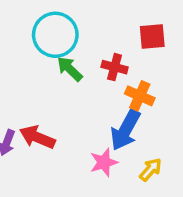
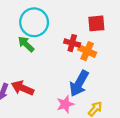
green arrow: (70, 69) -> (26, 44), moved
orange cross: (140, 96) -> (87, 51), moved

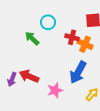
cyan circle: (34, 22) -> (48, 22), moved, size x0.6
pink star: (65, 104) -> (55, 90), moved

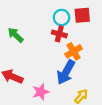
cyan circle: (48, 22) -> (61, 17), moved
orange cross: (85, 44) -> (74, 51), moved, turned 35

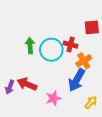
cyan circle: (61, 17) -> (51, 50), moved, size x1.5
green arrow: (16, 35) -> (30, 46), turned 42

